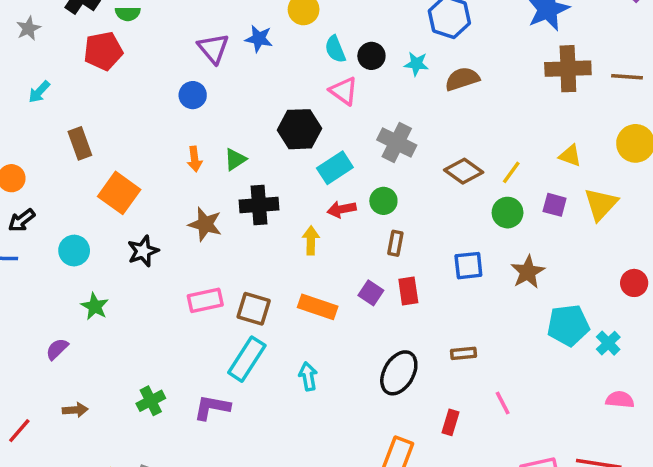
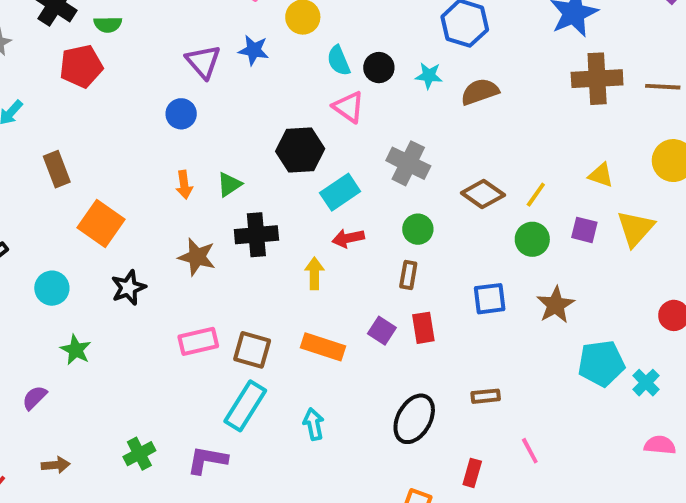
green circle: (383, 201) -> (418, 229), moved

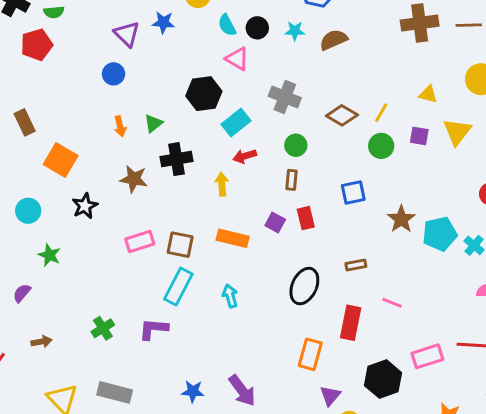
brown star: (556, 305) -> (401, 219), moved
pink line: (530, 451) -> (392, 303), turned -36
red rectangle: (472, 473) -> (351, 323), size x1.6

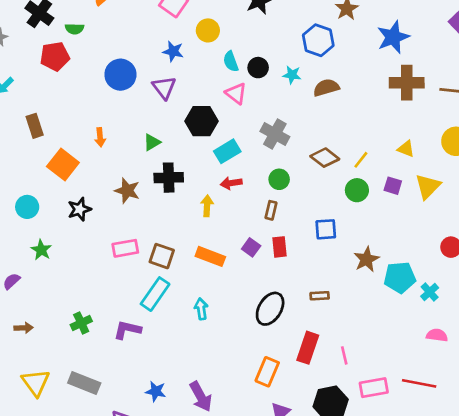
purple triangle: (127, 34) -> (164, 88), moved
blue circle: (114, 74) -> (120, 75), moved, size x1.5
orange arrow: (120, 126) -> (100, 137), moved
pink line: (392, 303) -> (344, 355), moved, turned 48

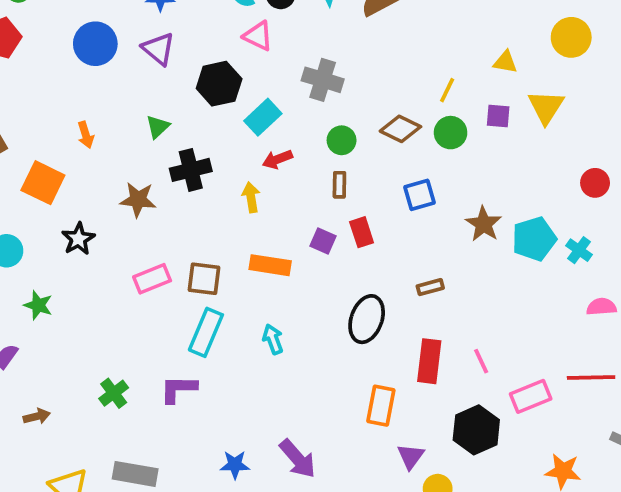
brown diamond: (325, 158) -> (400, 129), moved

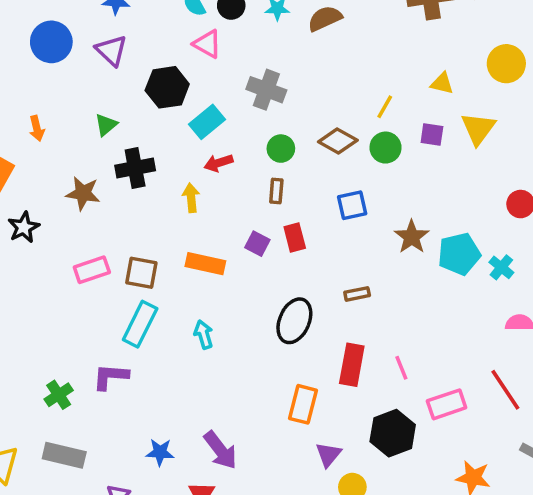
red line: (591, 378) -> (505, 390), turned 54
green cross: (114, 393) -> (59, 395), moved

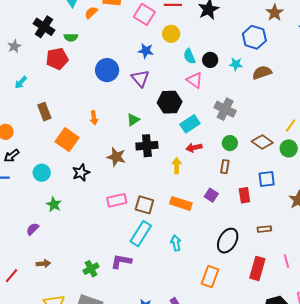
red rectangle: (295, 237) -> (244, 195), moved
pink line: (401, 368) -> (287, 261), moved
orange rectangle: (303, 404) -> (210, 277), moved

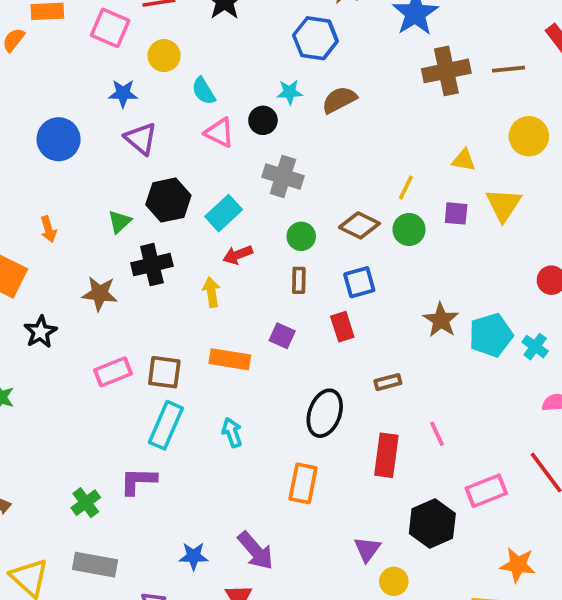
black circle: (210, 60) -> (263, 120), moved
purple triangle: (140, 78) -> (141, 139), moved
black hexagon: (170, 102) -> (168, 200), moved
blue square: (267, 179) -> (359, 282), moved

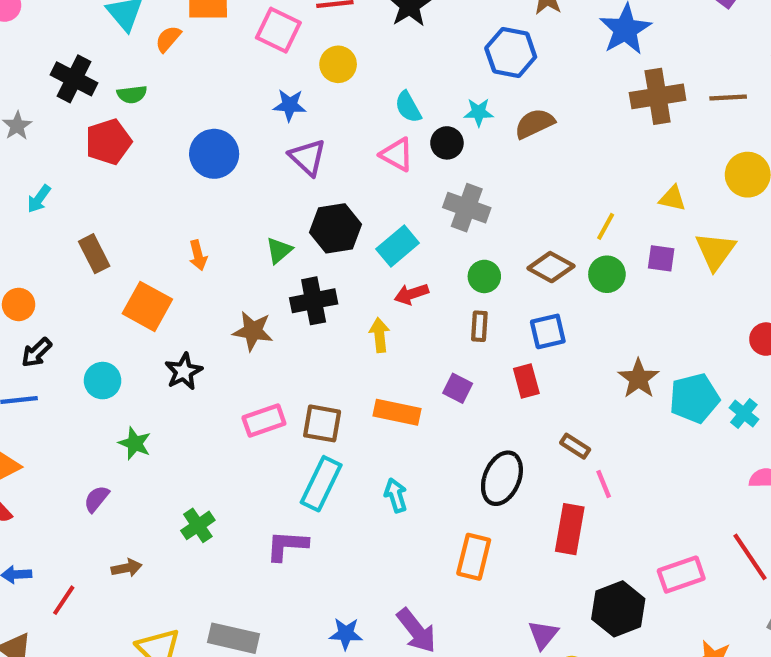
cyan semicircle: (204, 91) -> (408, 107), moved
brown rectangle: (388, 382) -> (575, 446), turned 45
pink line: (437, 434) -> (604, 484), moved
green cross: (86, 503) -> (198, 525), moved

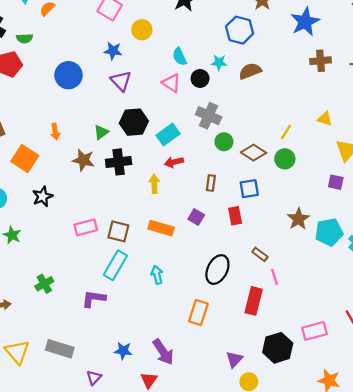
brown cross: (658, 96) -> (320, 61), size x0.7
purple square: (661, 258) -> (336, 182), moved
green circle: (484, 276) -> (224, 142), moved
brown star: (253, 331) -> (83, 160), moved

